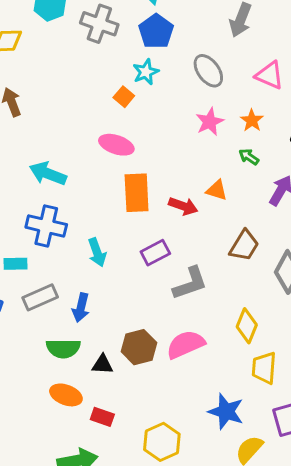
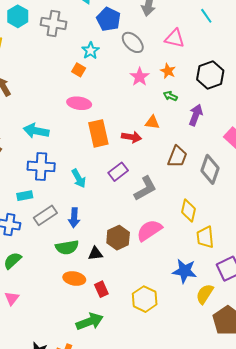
blue pentagon: (156, 31) -> (109, 19), moved
red rectangle: (102, 417) -> (101, 289), turned 56

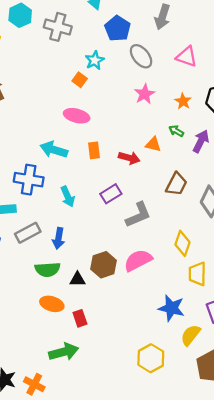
orange star: (168, 71) -> (183, 101), moved
green arrow: (170, 96) -> (176, 131), moved
cyan arrow: (36, 131) -> (54, 150), moved
orange rectangle: (98, 133) -> (94, 150), size x0.6
yellow hexagon: (145, 299) -> (151, 358), moved

